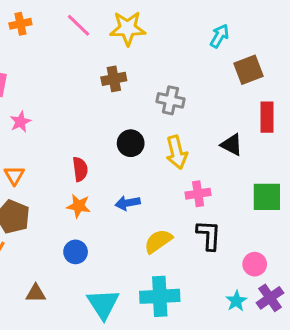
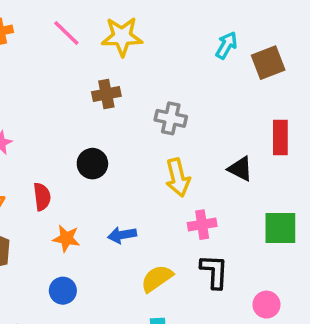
brown square: (249, 70) -> (268, 63), moved
black circle: (131, 143) -> (92, 164), moved
red semicircle: (80, 169) -> (42, 197), moved

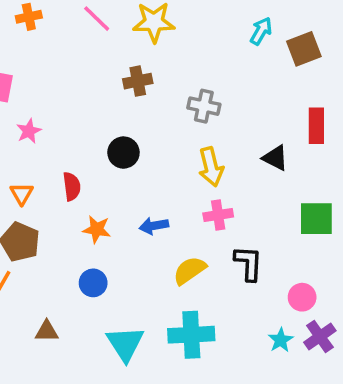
pink cross: (202, 225) -> (218, 215), moved

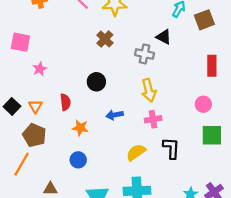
brown cross: (138, 81) -> (105, 39), turned -35
black triangle: (275, 158) -> (164, 37), moved
green square: (316, 219) -> (212, 135), moved
blue arrow: (154, 226) -> (115, 115), moved
pink circle: (302, 297) -> (203, 104), moved

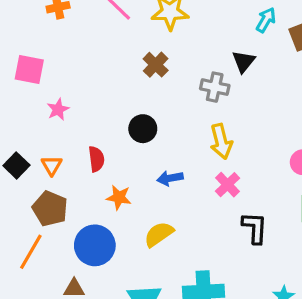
black triangle: (164, 37) -> (244, 61), turned 42
pink cross: (153, 119) -> (228, 185), turned -35
yellow semicircle: (136, 152) -> (159, 234), moved
blue circle: (78, 160) -> (95, 245), moved, size x1.6

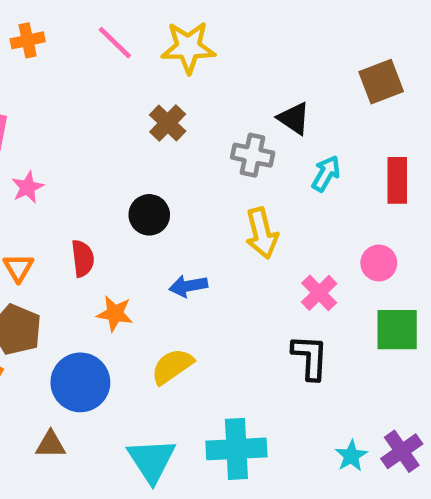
cyan arrow: (266, 20) -> (326, 173), moved
black triangle: (244, 61) -> (294, 118), turned -35
pink cross: (228, 185) -> (319, 293), moved

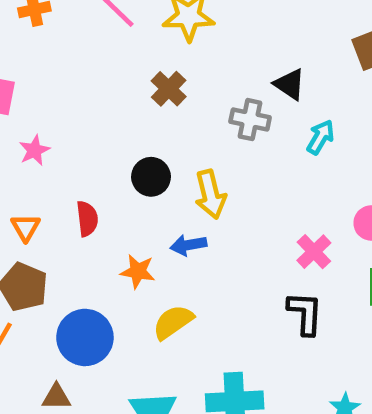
yellow arrow: (262, 233) -> (210, 194), moved
orange star: (115, 314) -> (138, 271), moved

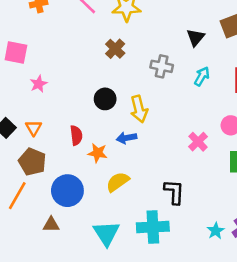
black triangle: (290, 84) -> (196, 37), moved, turned 36
red semicircle: (87, 219) -> (76, 135), moved
black L-shape: (305, 313) -> (174, 192), moved

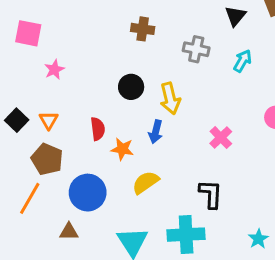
brown cross: (115, 49) -> (143, 29), turned -36
blue arrow: (126, 138) -> (156, 132), turned -66
pink cross: (198, 142) -> (221, 138), moved

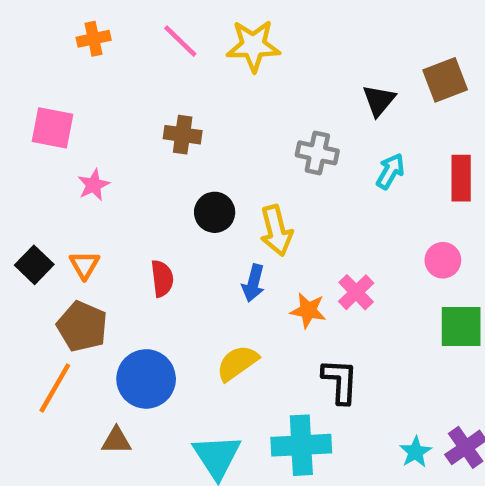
brown cross: (143, 29) -> (183, 135), moved
orange star: (122, 149) -> (308, 310), moved

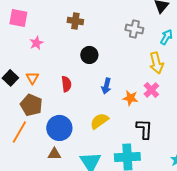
yellow arrow: (276, 231) -> (156, 63), moved
brown triangle: (116, 441) -> (54, 154), moved

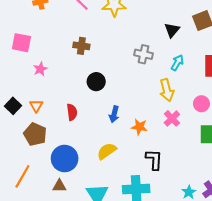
pink cross: (151, 90) -> (172, 118), moved
orange line: (19, 132) -> (22, 176), moved

